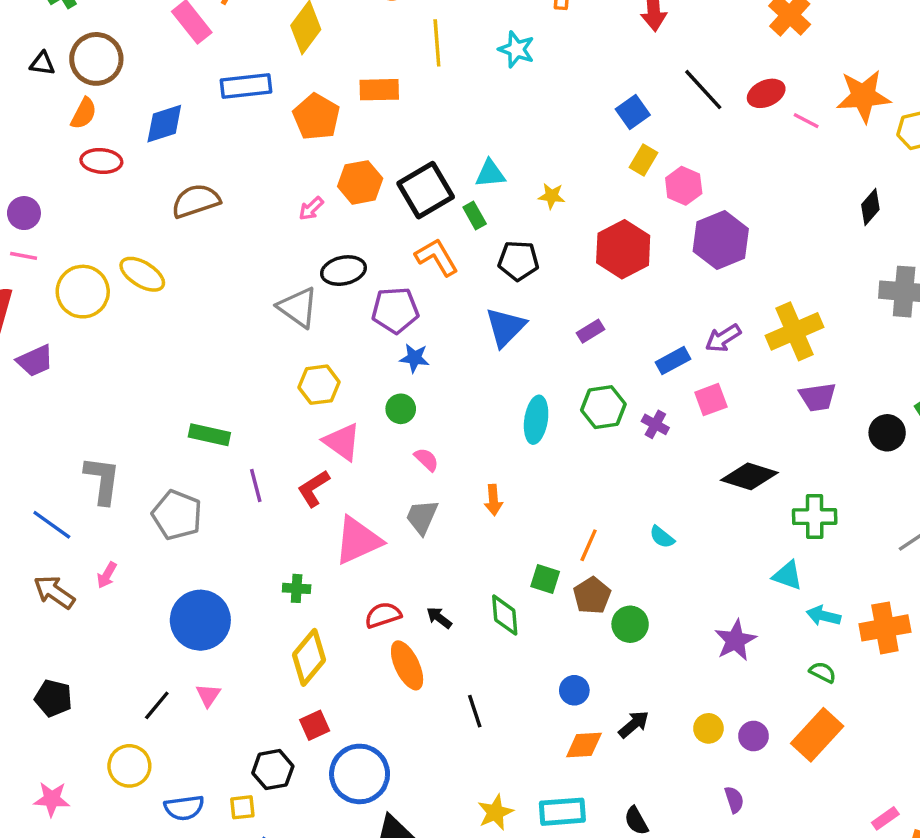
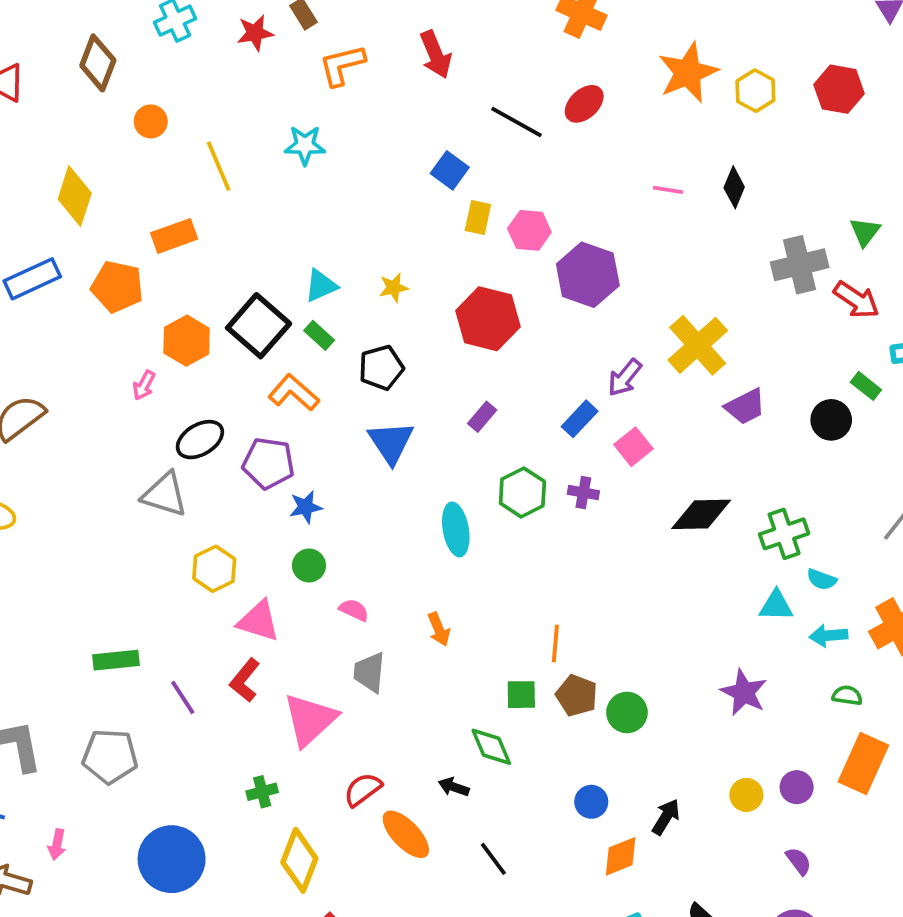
pink line: (806, 121) -> (668, 190), moved
purple pentagon: (395, 310) -> (268, 463), turned 30
cyan semicircle: (662, 537) -> (822, 579), moved
black arrow: (439, 618) -> (454, 787), moved

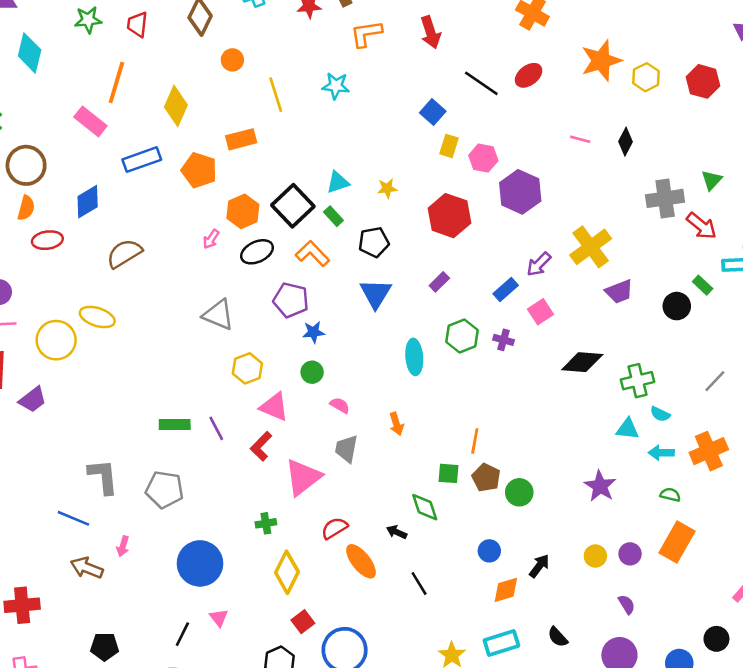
black ellipse: (200, 440) -> (257, 252), moved
purple line: (183, 697) -> (216, 428), moved

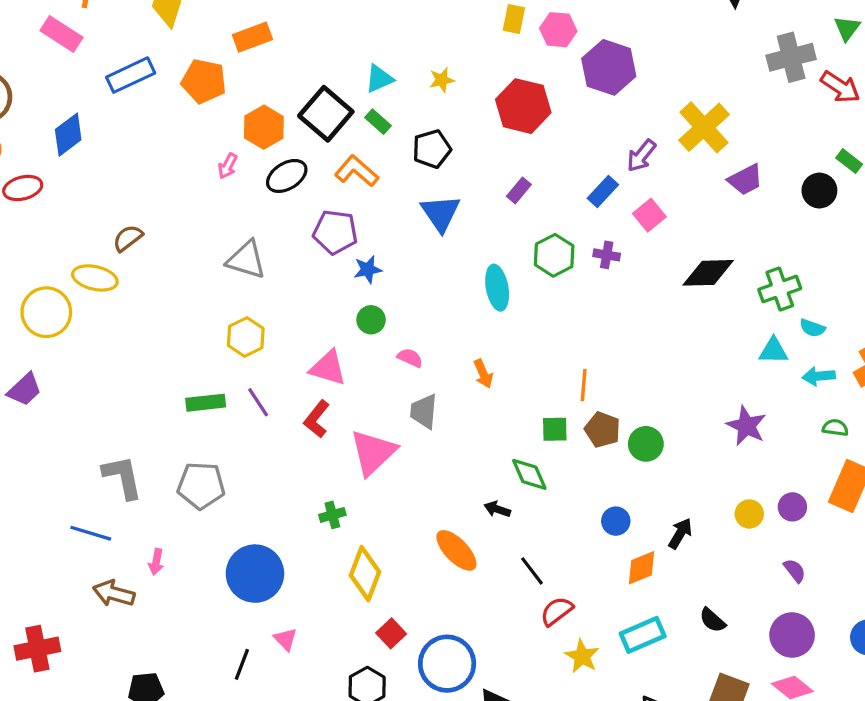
brown semicircle: (124, 253) -> (128, 238), moved, size x0.7
yellow hexagon: (247, 368) -> (246, 337), moved
red semicircle: (334, 528) -> (557, 611), moved

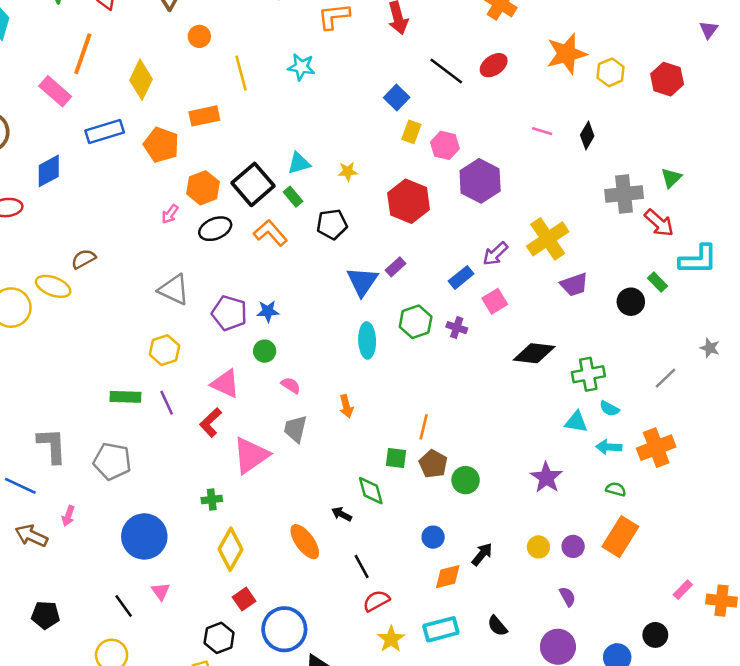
blue triangle: (441, 213) -> (362, 282), moved
purple pentagon: (335, 232) -> (229, 313), moved
black line: (242, 664) -> (124, 606), turned -65

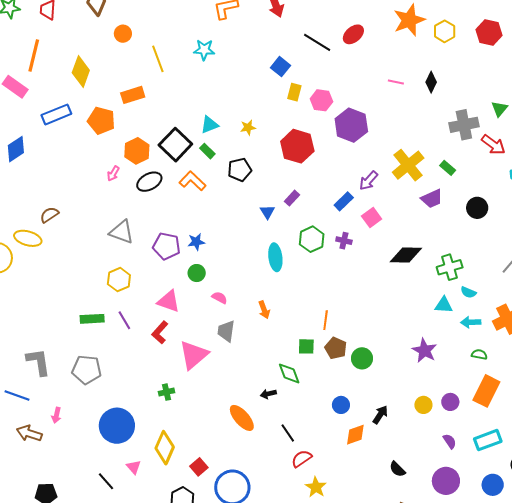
blue triangle: (362, 282) -> (267, 212), size x0.6
green rectangle: (657, 282) -> (448, 168), moved
black arrow: (342, 514) -> (268, 394), turned -35
yellow diamond: (230, 549) -> (165, 448), moved
cyan rectangle: (441, 629) -> (488, 440), moved

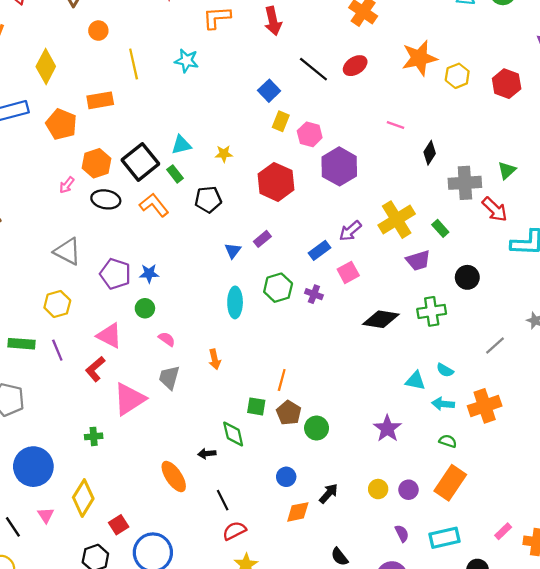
black diamond: (431, 82) -> (430, 153), moved
black ellipse: (149, 182) -> (106, 199), turned 30
green cross: (450, 267) -> (432, 311), moved

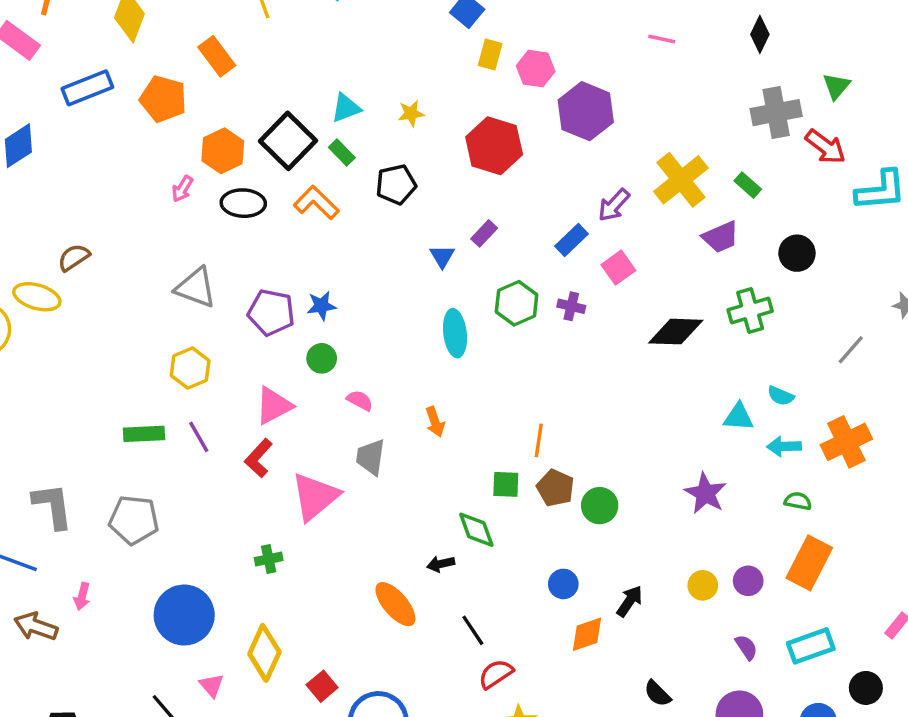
orange rectangle: (100, 100) -> (217, 56), turned 70
black diamond: (430, 153) -> (760, 34), moved
pink triangle: (109, 336) -> (274, 406), turned -48

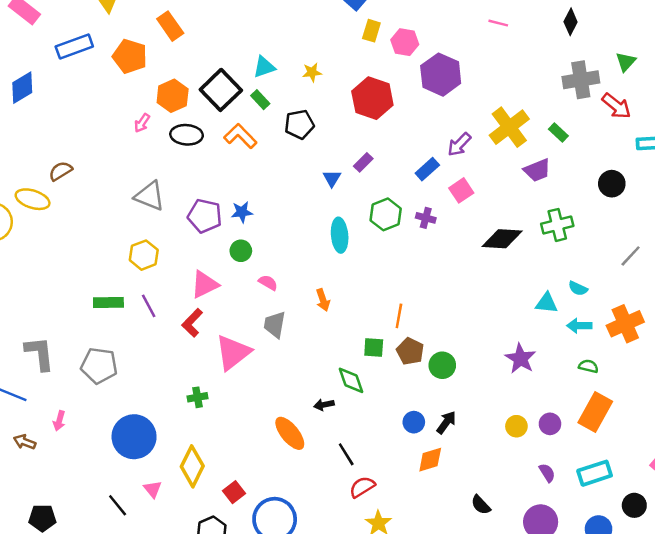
black circle: (797, 253) -> (612, 184), moved
black arrow: (630, 601) -> (446, 422), moved
brown arrow: (36, 626) -> (25, 442), size x0.7

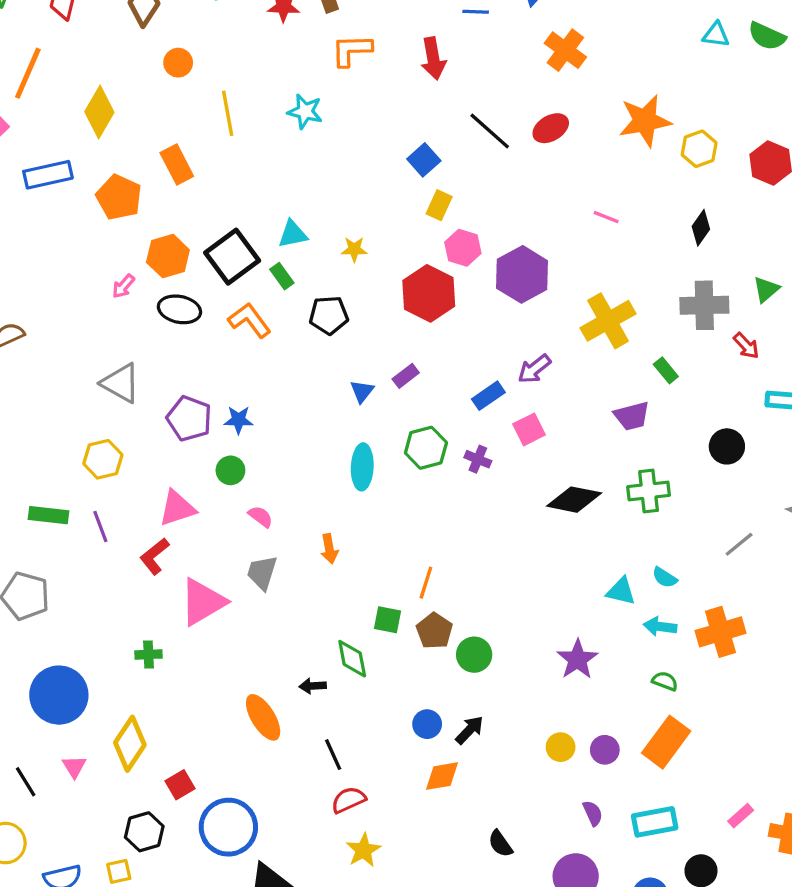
pink hexagon: (405, 42) -> (463, 248), moved
red arrow: (616, 106) -> (746, 346), size x0.7
yellow cross: (509, 127) -> (608, 321), moved

